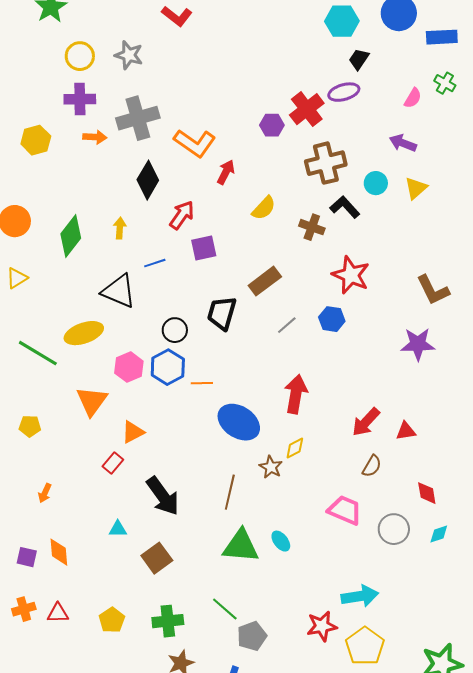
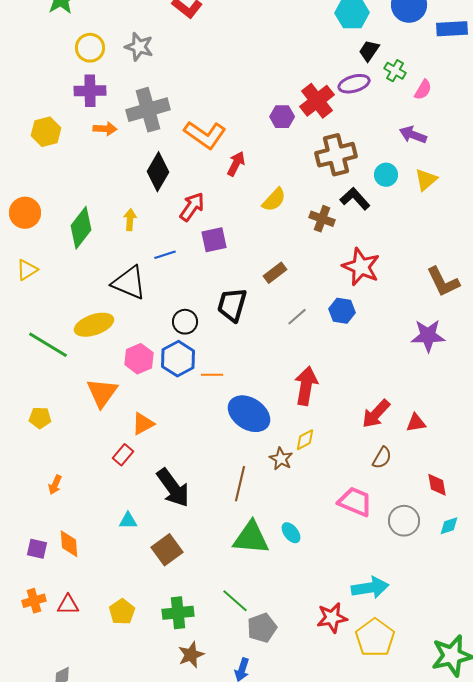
green cross: (445, 83) -> (395, 71), moved
brown rectangle: (265, 281) -> (275, 273), size x0.7

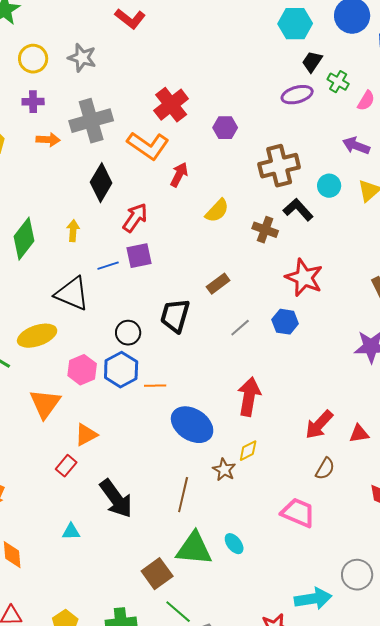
purple cross: (90, 91) -> (33, 102), size x0.7
red cross: (317, 101) -> (171, 105), moved
purple square: (214, 240) -> (139, 256), moved
gray circle: (404, 521) -> (357, 575), moved
brown square: (167, 550) -> (157, 574), moved

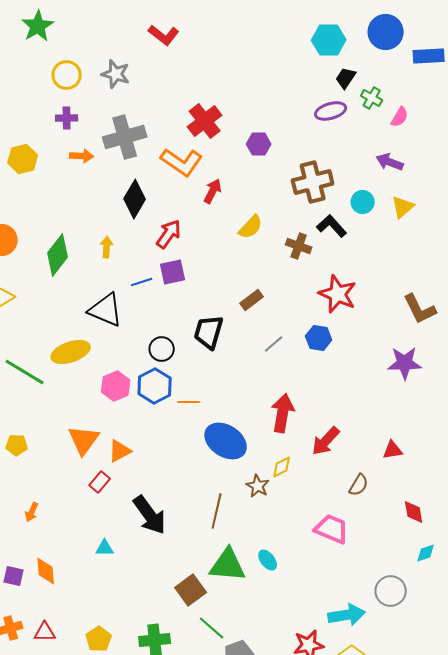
orange triangle: (45, 404) -> (84, 440), moved
red arrow: (319, 425) -> (326, 441), moved

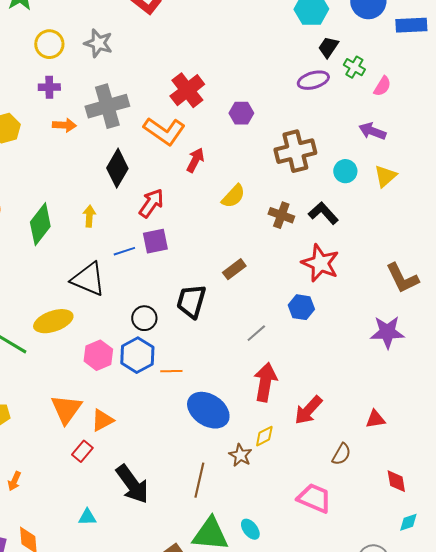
black L-shape: (332, 226) -> (323, 213), moved
gray line: (274, 344) -> (256, 333), moved

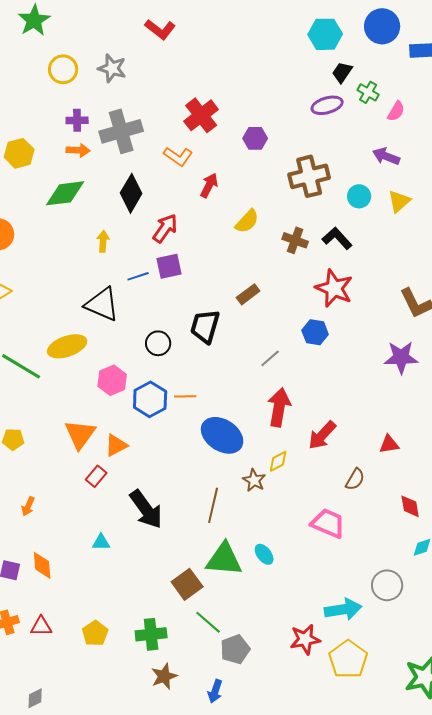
purple cross: (49, 87) -> (77, 120), moved
orange L-shape: (164, 131) -> (178, 156), size x0.7
green diamond: (40, 224) -> (65, 193), moved, turned 45
blue hexagon: (137, 355) -> (150, 399), moved

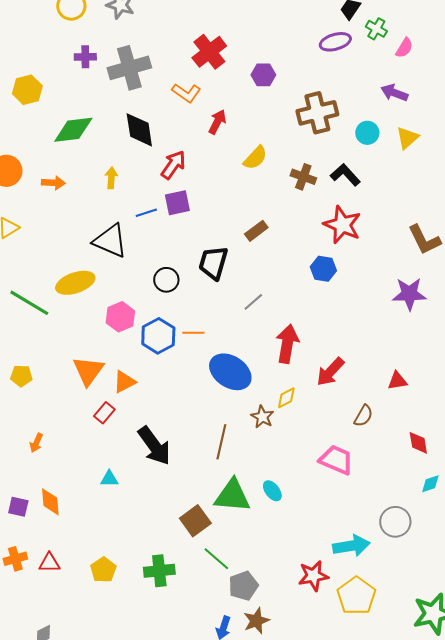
orange arrow: (78, 150) -> (53, 183), moved
black diamond: (131, 193) -> (139, 130), turned -39
gray line: (270, 358) -> (253, 302), moved
brown star: (164, 676) -> (256, 621), moved

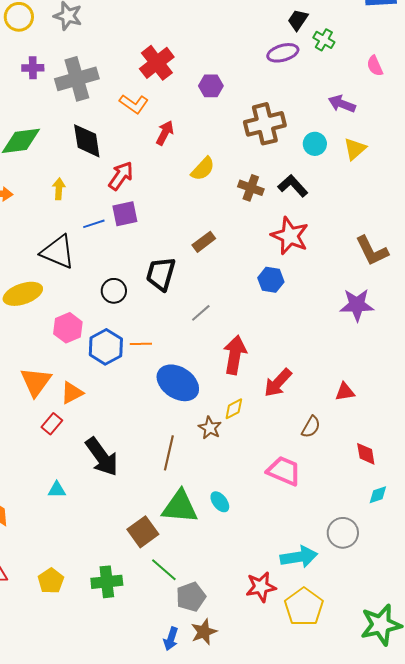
pink semicircle: (404, 48) -> (375, 66), moved, turned 125

